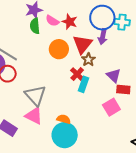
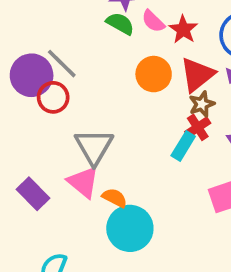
green semicircle: (35, 26) -> (120, 24), turned 112
red cross: (77, 74) -> (198, 127), moved
orange semicircle: (64, 119) -> (115, 198), moved

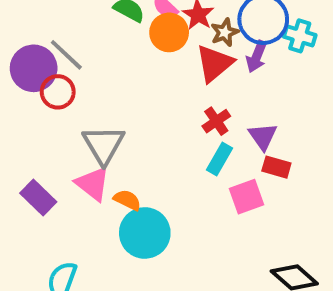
orange circle: (154, 74) -> (169, 32), moved
brown star: (202, 104) -> (225, 32), moved
cyan rectangle: (183, 146) -> (220, 159), moved

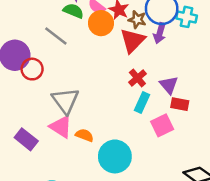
brown star: (225, 32) -> (137, 20), turned -30
gray line: (66, 55) -> (56, 36), moved
cyan circle: (145, 233) -> (115, 156), moved

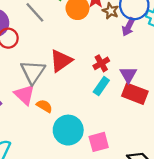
red triangle: (133, 40) -> (61, 61), moved
red rectangle: (180, 104) -> (135, 94), size x1.5
pink square: (162, 125) -> (99, 142), moved

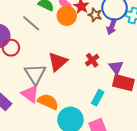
cyan rectangle: (101, 86) -> (98, 98), moved
orange semicircle: (44, 106) -> (48, 102), size x1.5

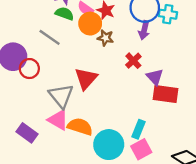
brown star: (95, 15) -> (105, 38), moved
red cross: (92, 60) -> (133, 61), moved
cyan rectangle: (98, 98) -> (138, 129), moved

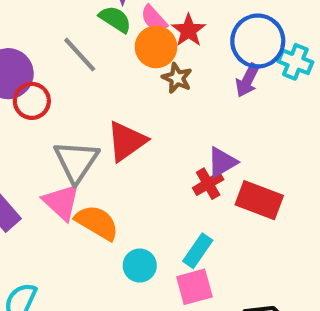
red cross: (133, 61) -> (208, 184), moved
purple triangle: (155, 77) -> (222, 162), moved, turned 30
cyan circle: (109, 145) -> (140, 266), size x0.6

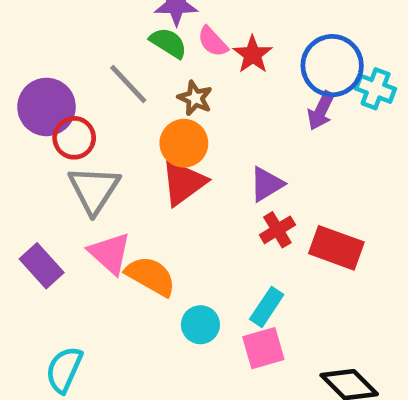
orange circle: (156, 47) -> (184, 143), moved
brown star: (177, 78) -> (195, 98), moved
gray triangle: (76, 161) -> (94, 190), moved
purple triangle: (222, 162) -> (267, 184), moved

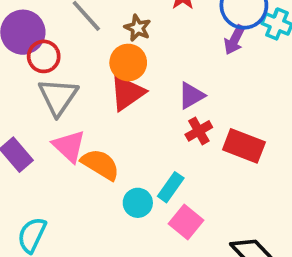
cyan rectangle: (267, 307) -> (171, 187), moved
pink square: (263, 348) -> (186, 222), turned -36

